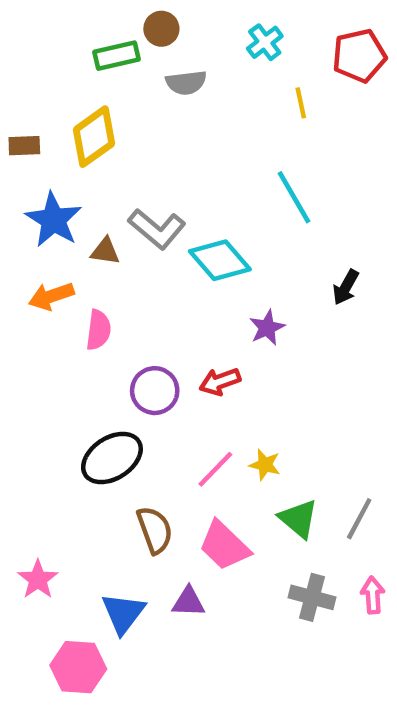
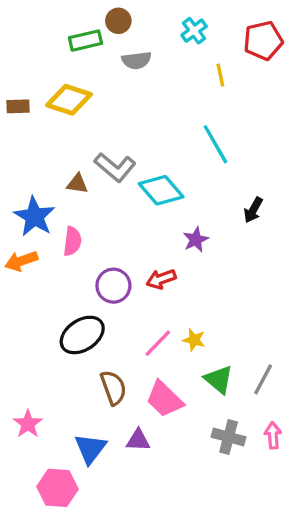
yellow diamond: (94, 137) -> (69, 100), turned 54
blue star: (54, 220) -> (34, 217), moved
orange arrow: (51, 296) -> (21, 261), moved

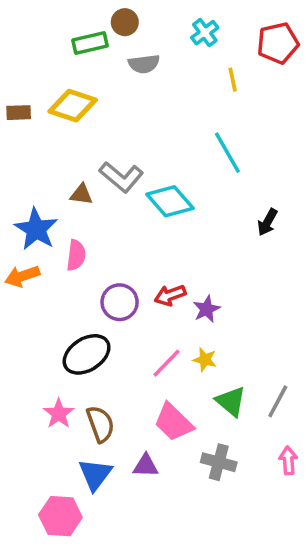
purple star: (196, 240) -> (207, 309), moved
brown semicircle: (113, 388) -> (100, 424), moved
pink star: (28, 424) -> (59, 414), moved
gray cross: (229, 437) -> (219, 462), moved

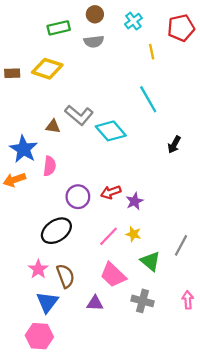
brown circle: (125, 22) -> (95, 14), moved
gray line: (278, 401) -> (181, 245), moved
blue triangle: (95, 474) -> (47, 302), moved

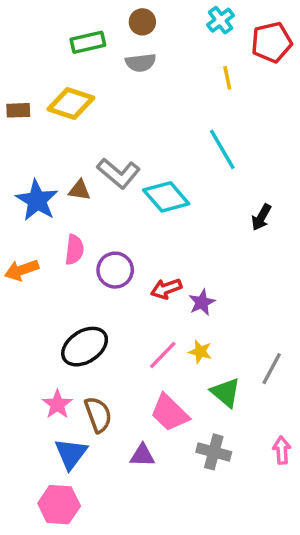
cyan cross: (133, 21) -> (221, 20), moved
blue star: (24, 149) -> (37, 200), moved
purple circle: (78, 197) -> (115, 270), moved

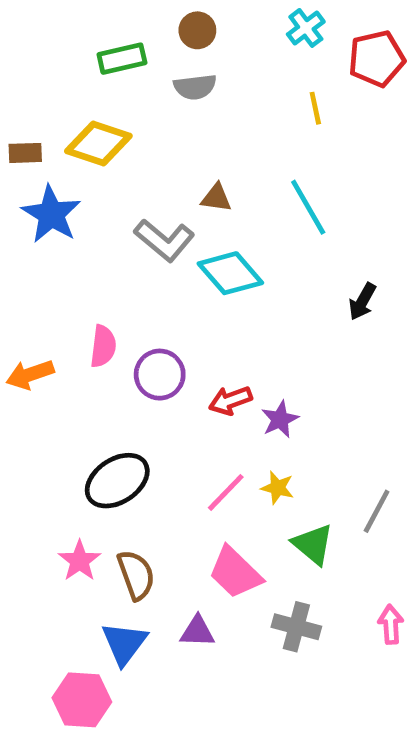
brown triangle: (79, 190) -> (216, 198), moved
blue star: (37, 200) -> (51, 214), moved
blue triangle: (71, 454) -> (124, 643), moved

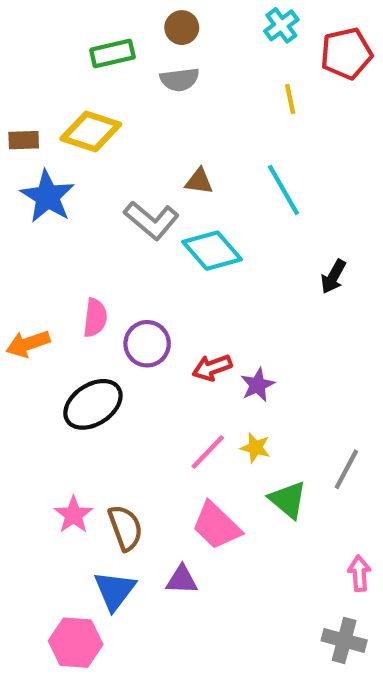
black ellipse: (117, 481) -> (93, 404), moved
gray cross: (296, 627) -> (344, 640), moved

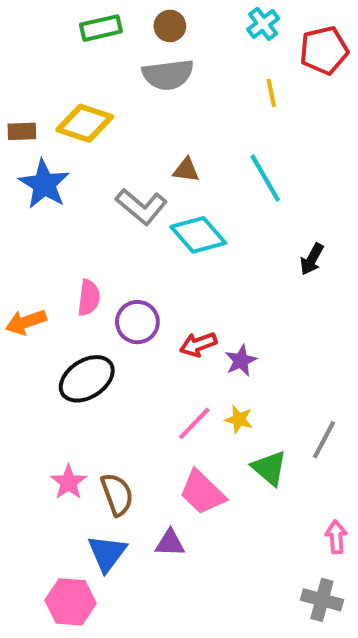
green rectangle: (112, 54) -> (101, 28), moved
gray semicircle: (180, 80) -> (168, 75), size x1.4

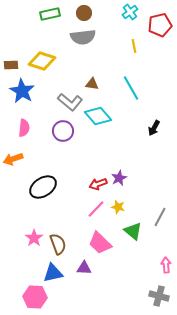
pink semicircle: (89, 298) -> (24, 128), moved
purple circle: (137, 322) -> (63, 131), moved
red arrow: (198, 344) -> (98, 184), moved
blue triangle: (107, 553) -> (53, 273), turned 40

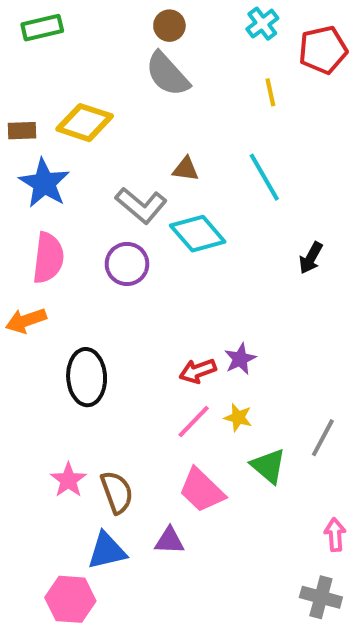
green rectangle: (50, 14) -> (42, 28), moved
gray semicircle: (83, 37) -> (167, 74), turned 55
pink semicircle: (24, 128) -> (48, 258), size x1.4
black ellipse: (43, 187) -> (87, 377), turned -60

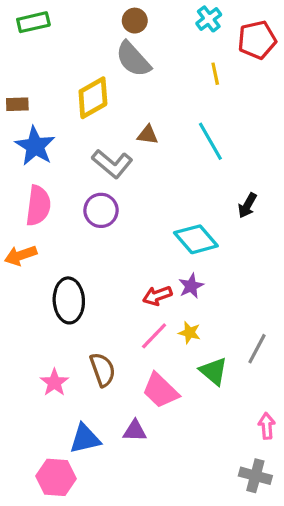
yellow diamond: (85, 123) -> (93, 98), moved, turned -48
cyan diamond: (198, 234) -> (196, 239), moved
brown semicircle: (117, 492) -> (103, 370), moved

